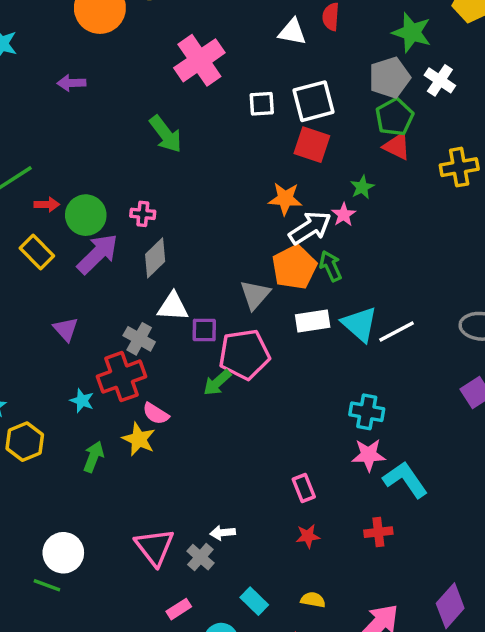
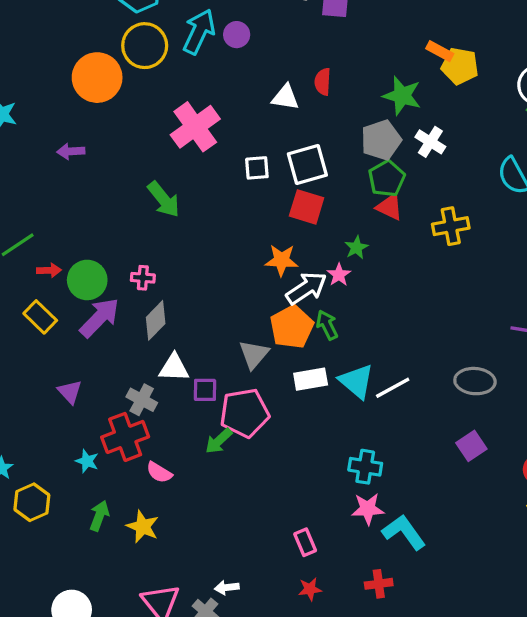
yellow star: (139, 439) -> (143, 527), moved

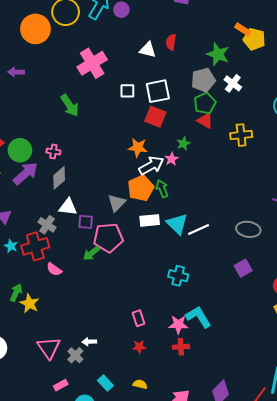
cyan star: (87, 461) -> (11, 246), moved
pink star: (368, 509) -> (178, 324), moved
yellow star: (143, 527) -> (29, 303), moved

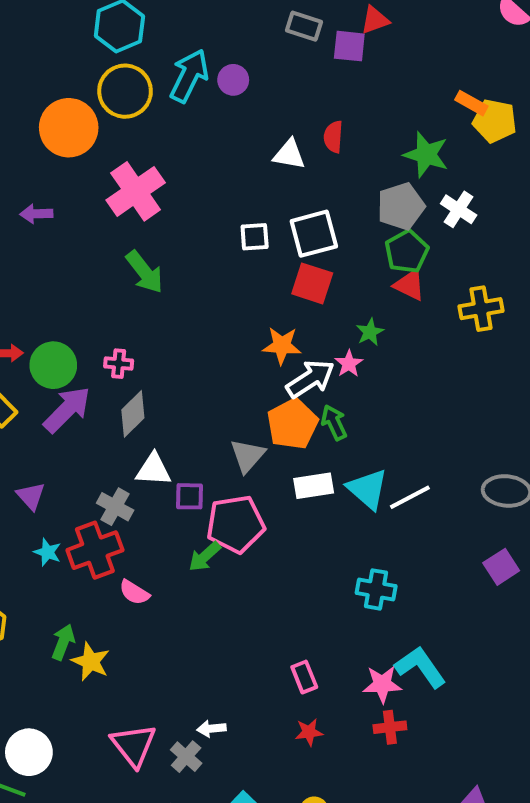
pink cross: (92, 63) -> (136, 191), moved

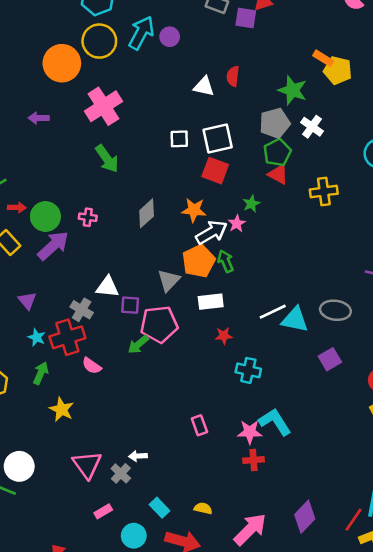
gray diamond: (133, 414) -> (147, 213), moved
cyan triangle: (367, 489) -> (295, 320), moved, turned -32
green arrow: (63, 642) -> (41, 373), moved
red star: (309, 732) -> (224, 336), moved

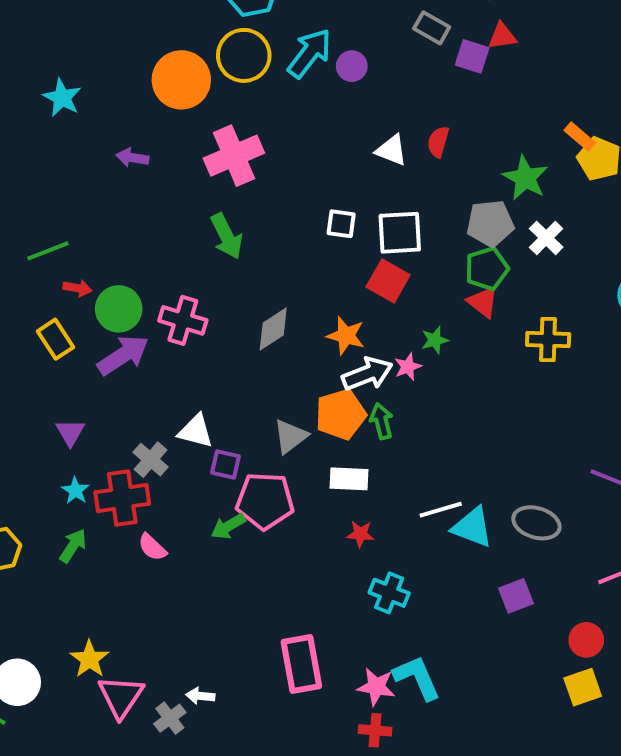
pink cross: (88, 217) -> (183, 320), size x1.6
yellow star: (62, 409) -> (89, 659), moved
pink rectangle: (199, 425) -> (301, 664), size x1.8

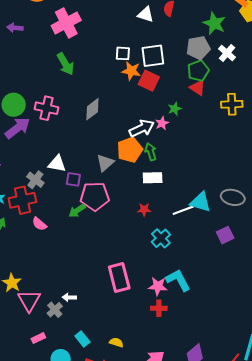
orange star: (346, 336) -> (131, 71), moved
white rectangle: (349, 479) -> (153, 178), moved
white line: (441, 510) -> (183, 210), moved
cyan cross: (389, 593) -> (161, 238), turned 30

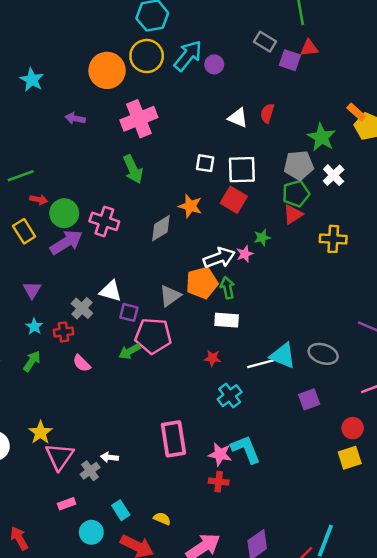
orange star: (131, 71) -> (190, 206), moved
red triangle: (198, 88) -> (293, 214), turned 48
red cross: (22, 200) -> (64, 332), size x0.6

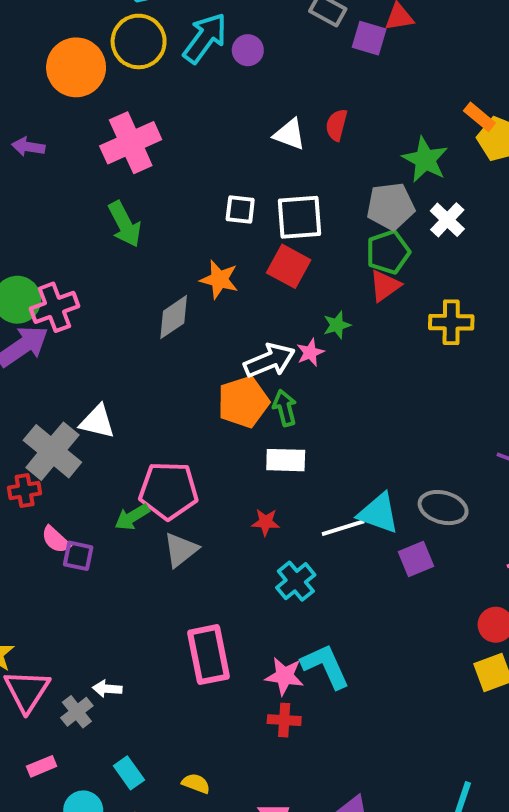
pink cross: (104, 221) -> (55, 307), moved, turned -36
gray triangle: (170, 296) -> (181, 550), moved
gray cross: (82, 308) -> (52, 451), size x1.6
purple square: (129, 312) -> (78, 556), moved
purple square: (309, 399) -> (416, 559), moved

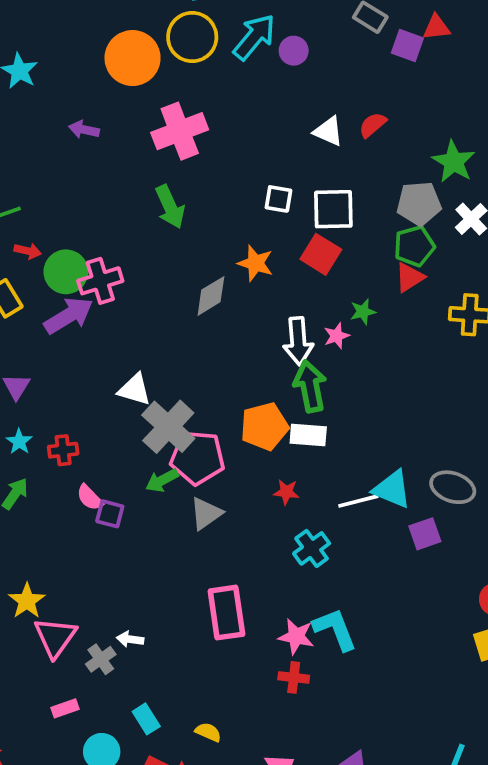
red semicircle: (337, 125) -> (373, 125), turned 32
white arrow: (269, 360) -> (298, 341), turned 105
orange pentagon: (243, 402) -> (264, 426), moved
green arrow: (285, 408) -> (310, 386), size x1.5
gray cross: (52, 451) -> (168, 427), moved

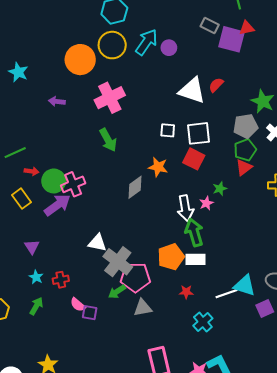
purple square: (407, 45) -> (232, 39), size x1.5
white triangle: (328, 131) -> (192, 91), size x1.6
gray triangle: (206, 513) -> (143, 308), turned 30

